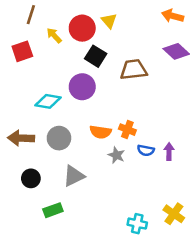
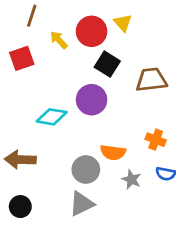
orange cross: (127, 130) -> (156, 140), moved
gray circle: (59, 138) -> (86, 170), moved
black circle: (31, 178) -> (20, 207), moved

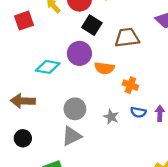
orange semicircle: (113, 152) -> (104, 68), moved

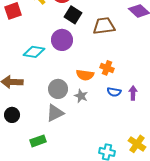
orange semicircle: (104, 68) -> (85, 75), moved
gray star: (111, 117) -> (81, 96), moved

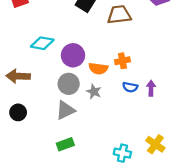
purple circle: (62, 40) -> (73, 55), moved
orange cross: (107, 68) -> (122, 61), turned -32
green rectangle: (38, 141) -> (65, 144), moved

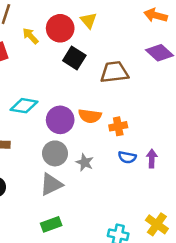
orange semicircle: (98, 68) -> (90, 116), moved

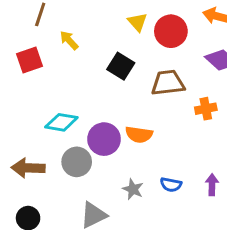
red circle: (60, 28) -> (171, 31), moved
orange cross: (118, 126) -> (206, 109), moved
gray circle: (55, 153) -> (77, 162), moved
blue semicircle: (127, 157) -> (171, 185), moved

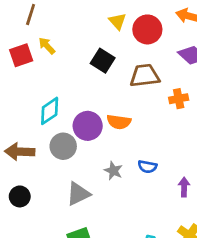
yellow arrow: (69, 40) -> (47, 46), moved
cyan diamond: (61, 122) -> (50, 111), turned -44
purple arrow: (212, 185) -> (184, 187), moved

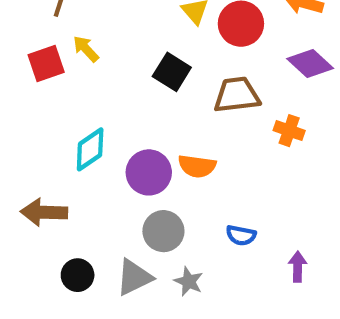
orange cross: (179, 99) -> (289, 131), turned 30
gray circle: (63, 146) -> (163, 231), moved
gray star: (113, 171) -> (189, 281), moved
black circle: (20, 196) -> (78, 275), moved

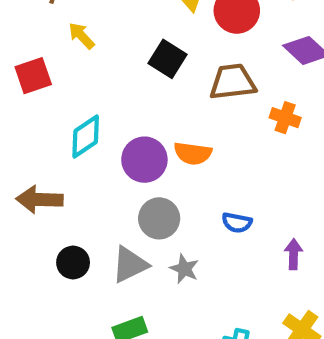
red square: (46, 63) -> (33, 76), moved

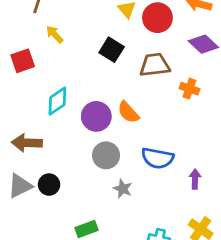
orange semicircle: (193, 153) -> (128, 112), turned 40
blue semicircle: (237, 223) -> (157, 158), size x1.6
gray triangle: (130, 265) -> (20, 186), moved

